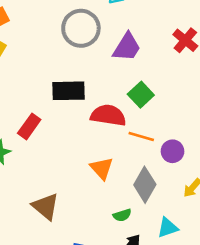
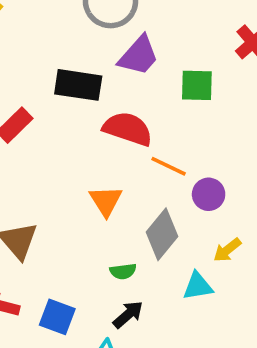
purple trapezoid: (127, 47) -> (139, 56), moved
green square: (141, 95) -> (197, 85), moved, turned 35
cyan triangle: (168, 228) -> (198, 286), moved

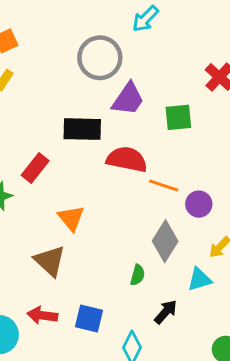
orange triangle: (106, 201) -> (71, 218), moved
green semicircle: (123, 271) -> (138, 275), turned -60
black arrow: (128, 315) -> (166, 312), moved

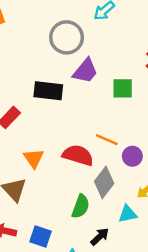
red semicircle: (127, 159) -> (78, 155), moved
green semicircle: (138, 275) -> (81, 206), size x1.5

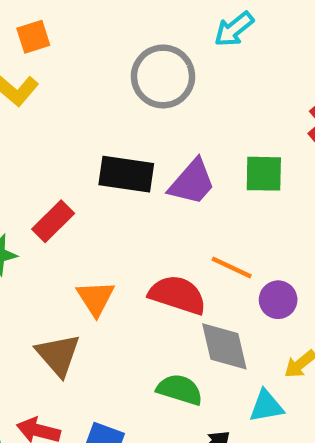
purple trapezoid: (85, 71) -> (192, 182), moved
gray diamond: (104, 182) -> (224, 346), turned -52
green semicircle: (81, 206) -> (180, 390), turned -95

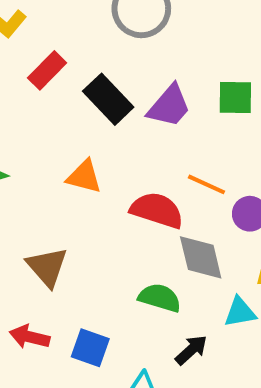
black rectangle: (126, 174) -> (108, 99), turned 39
red rectangle: (53, 221) -> (47, 70), moved
orange triangle: (96, 298) -> (84, 177), moved, turned -42

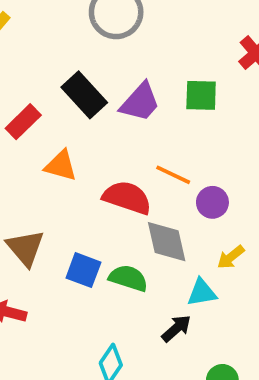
red rectangle: (47, 70) -> (23, 122), moved
blue square: (90, 348) -> (83, 270), moved
black arrow: (191, 350) -> (176, 328), moved

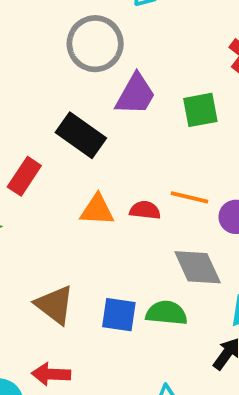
purple trapezoid: (140, 102) -> (135, 94), moved
orange triangle: (61, 166) -> (97, 210), moved
red semicircle: (127, 198) -> (145, 210), moved, size x0.6

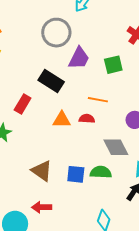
orange line: (189, 197) -> (98, 100), moved

